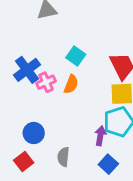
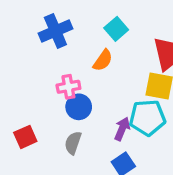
pink cross: (46, 82) -> (68, 87), moved
blue circle: (34, 133) -> (79, 107), moved

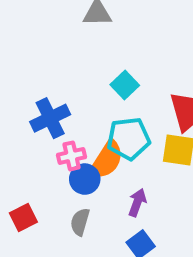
blue cross: (55, 31) -> (50, 118), moved
orange semicircle: (103, 60) -> (107, 160), moved, size x1.5
cyan pentagon: (147, 118) -> (129, 139), moved

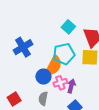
cyan square: (125, 85) -> (68, 27), moved
pink cross: (72, 156) -> (60, 83), moved

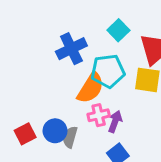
blue cross: (23, 47) -> (71, 49), moved
blue circle: (43, 77) -> (55, 131), moved

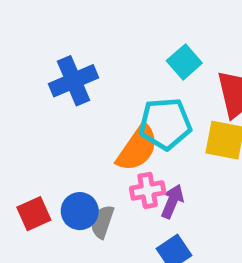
blue cross: (71, 49) -> (74, 81), moved

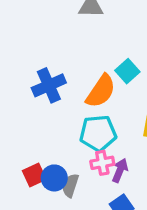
cyan pentagon: (165, 124) -> (98, 133), moved
orange semicircle: (137, 148) -> (101, 91), moved
red square: (34, 214) -> (34, 175), moved

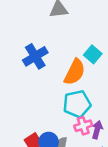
blue cross: (49, 85) -> (35, 56), moved

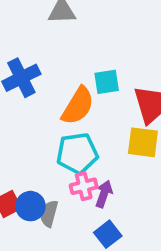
cyan square: (93, 54) -> (107, 82), turned 36

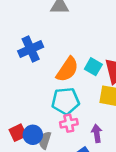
cyan square: (107, 82) -> (93, 67), moved, turned 36
purple arrow: (104, 194) -> (97, 133), moved, turned -30

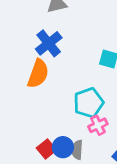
blue cross: (31, 49) -> (49, 43), moved
orange semicircle: (67, 69) -> (38, 74), moved

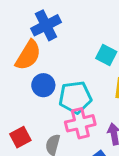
pink cross: (98, 125) -> (80, 123), size x1.4
blue circle: (63, 147) -> (43, 85), moved

